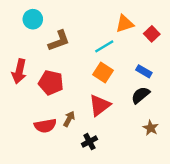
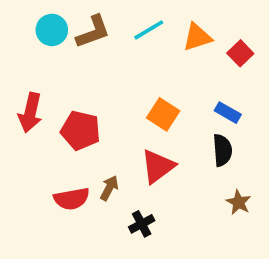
brown L-shape: (59, 41) -> (93, 32), moved
cyan line: (104, 46) -> (149, 30), moved
black semicircle: (140, 95) -> (222, 150), turned 126

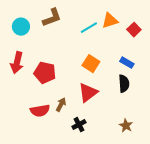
cyan circle: (52, 30) -> (21, 27), moved
cyan line: (149, 30) -> (89, 28), moved
brown star: (239, 202) -> (126, 126), moved

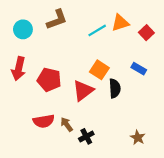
black semicircle: (124, 84) -> (115, 88), moved
red triangle: (88, 93) -> (83, 91), moved
brown arrow: (61, 105) -> (67, 124), moved, turned -64

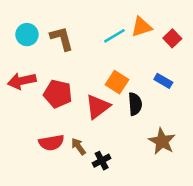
brown L-shape: (57, 20) -> (62, 38), moved, turned -85
red arrow: (19, 69) -> (22, 81), turned 65
brown star: (138, 138) -> (162, 141), moved, size x1.5

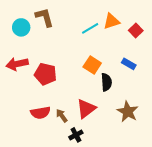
brown L-shape: (62, 38) -> (44, 17), moved
red triangle: (98, 107) -> (86, 109), moved
black cross: (102, 161) -> (76, 135), moved

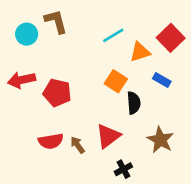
orange triangle: (111, 21) -> (140, 52), moved
red square: (136, 30) -> (171, 38), size x1.5
black cross: (76, 135) -> (123, 169), moved

